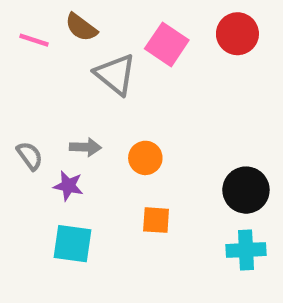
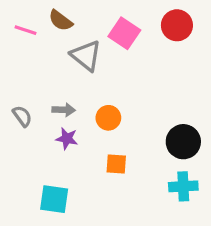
purple star: (68, 186) -> (67, 139), moved
cyan square: (73, 244) -> (54, 199), moved

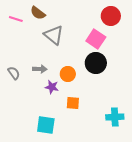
pink square: (124, 33) -> (96, 39), moved
purple star: (67, 139) -> (52, 87), moved
black circle: (183, 142) -> (96, 63), moved
cyan square: (54, 199) -> (46, 125), moved

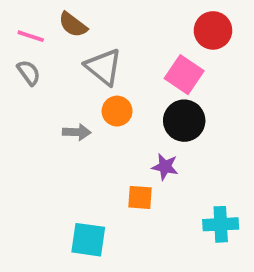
gray semicircle: (14, 73) -> (29, 73), moved
orange circle: (68, 74) -> (117, 111), moved
purple star: (52, 87) -> (165, 167), moved

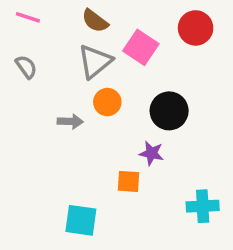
brown semicircle: (73, 25) -> (95, 21), moved
pink line: (31, 36) -> (28, 17), moved
gray triangle: (104, 67) -> (95, 61), turned 42
pink square: (184, 75) -> (141, 47), moved

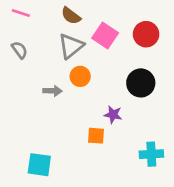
red circle: (196, 28) -> (146, 34), moved
black circle: (169, 111) -> (141, 83), moved
cyan square: (81, 220) -> (39, 165), moved

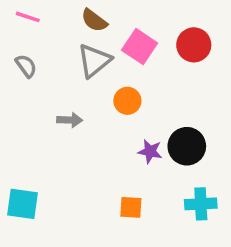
orange circle: (80, 76) -> (127, 101), moved
black circle: (141, 83) -> (187, 146), moved
orange square: (96, 136) -> (131, 207), moved
cyan square: (39, 165) -> (23, 204), moved

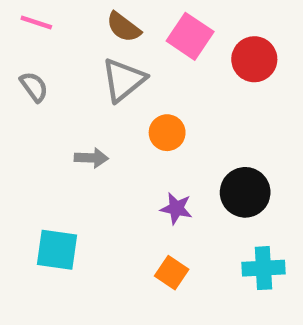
pink square: (140, 47) -> (190, 36), moved
purple star: (150, 151) -> (176, 208), moved
cyan square: (23, 204) -> (57, 250), moved
orange square: (131, 207) -> (172, 273), turned 30

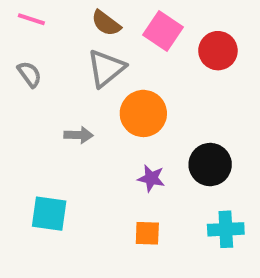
orange circle: (167, 133) -> (143, 113), size x1.5
orange square: (172, 273) -> (147, 233), turned -32

